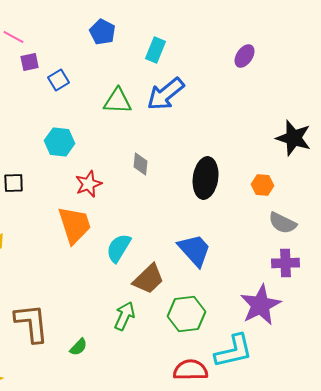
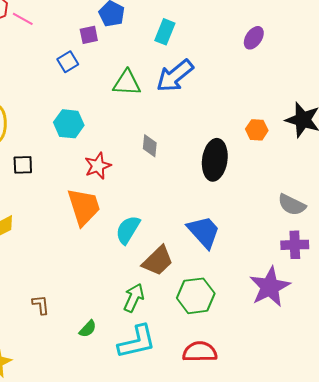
purple square: (30, 62) -> (89, 35), moved
orange hexagon: (263, 185) -> (257, 130), moved
brown L-shape: (32, 323) -> (41, 305), size x0.5
cyan L-shape: (234, 351) -> (137, 342), moved

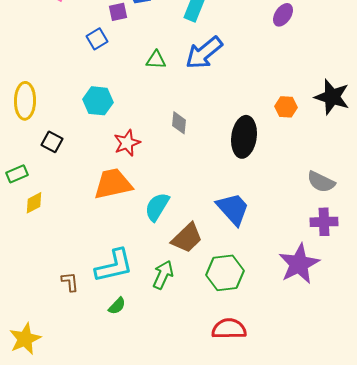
green triangle: (127, 83) -> (156, 60), size x0.7
black square: (23, 165) -> (52, 142), turned 30
orange trapezoid: (84, 207) -> (113, 184), turned -84
cyan L-shape: (137, 342) -> (114, 266), moved

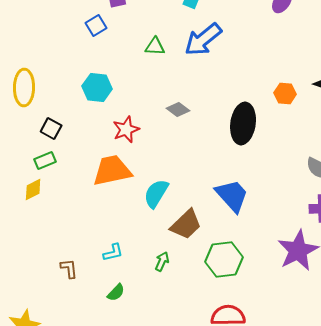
gray diamond: (179, 123) -> (178, 110), turned -60
green rectangle: (17, 174) -> (45, 160), moved
cyan L-shape: (114, 266) -> (113, 252), size x0.5
green arrow: (163, 275) -> (162, 262), size x0.7

